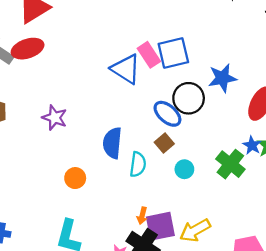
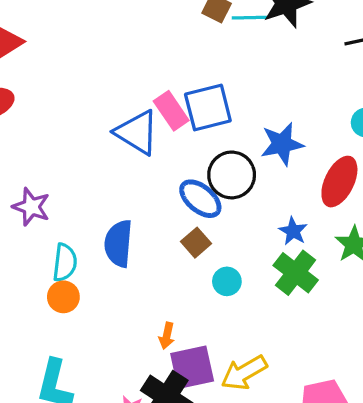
blue star: (252, 145) -> (293, 231), moved
cyan semicircle: (138, 164) -> (65, 262), moved
orange arrow: (142, 216) -> (167, 336), moved

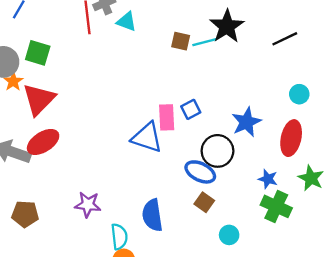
blue square: (208, 108) -> (191, 109), size x0.6
pink rectangle: (171, 111) -> (167, 117), turned 45
cyan circle: (227, 281) -> (229, 235), moved

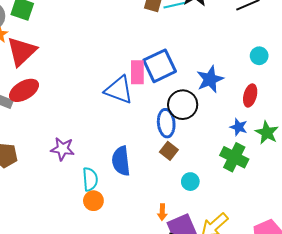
blue square: (191, 109) -> (160, 66), size x1.8
red ellipse: (291, 138) -> (250, 95), size x0.7
blue ellipse: (200, 172) -> (166, 123), turned 56
blue star: (268, 179) -> (239, 127), moved

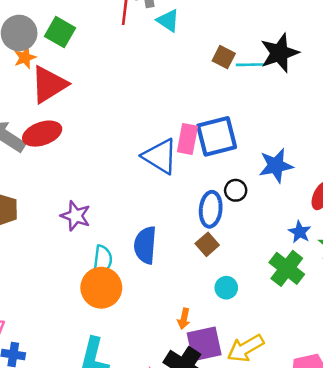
black circle: (183, 105) -> (236, 190), size x0.6
orange circle: (93, 201) -> (101, 288), size x1.6

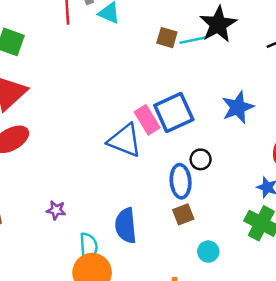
pink rectangle: (187, 139) -> (147, 120), turned -32
blue star: (276, 166) -> (238, 107), moved
purple star: (76, 216) -> (56, 210), size x0.7
brown square: (207, 244) -> (183, 214), turned 30

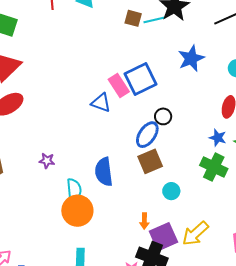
blue star: (238, 107) -> (191, 58), moved
blue triangle: (125, 141) -> (101, 103), size x0.7
blue ellipse: (181, 181) -> (147, 135), turned 40
brown square: (183, 214) -> (150, 161), size x1.4

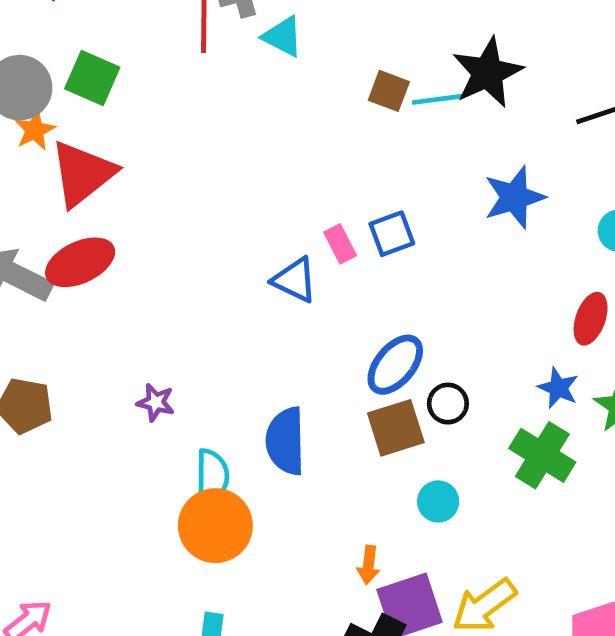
blue square: (140, 79) -> (392, 234), size x0.6
pink rectangle: (119, 85) -> (340, 244), size x0.7
black circle: (163, 116) -> (448, 404), moved

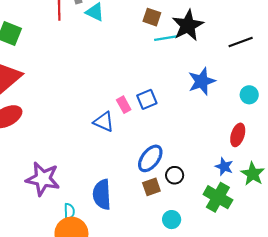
brown square: (389, 91) -> (152, 17), moved
purple star: (156, 402) -> (43, 179), size x2.0
brown square: (396, 428) -> (151, 187), size x0.7
cyan semicircle: (212, 476) -> (69, 211), size x0.7

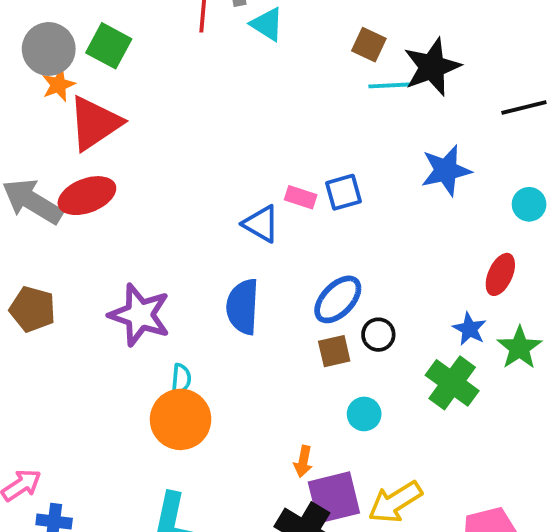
pink rectangle: (124, 105) -> (301, 197), turned -49
blue semicircle: (102, 194) -> (243, 307), moved

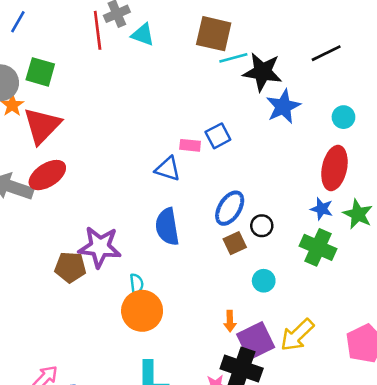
brown square: (369, 45) -> (214, 34), size x1.6
black star: (432, 67) -> (262, 72), moved, turned -30
red ellipse: (500, 274) -> (334, 168), size x1.5
brown pentagon: (32, 309) -> (70, 267), moved

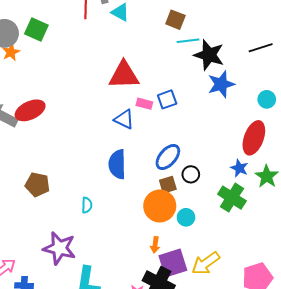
brown square: (214, 34) -> (175, 20), size x0.7
red triangle: (42, 126) -> (124, 75), moved, turned 36
purple star: (100, 247) -> (59, 248), moved
orange circle: (142, 311) -> (160, 206), moved

